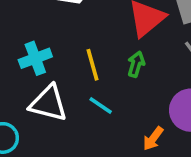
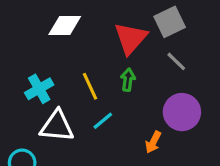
cyan line: (101, 105) -> (103, 121), turned -65

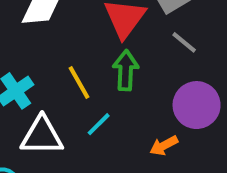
green arrow: (128, 80) -> (126, 70), size x1.4
orange arrow: (153, 142) -> (164, 146), turned 40

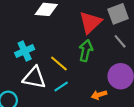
yellow line: (79, 83) -> (59, 64), moved, turned -30
cyan line: (99, 124) -> (61, 87), moved

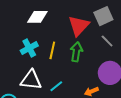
cyan cross: (25, 51) -> (29, 48), moved
yellow line: (59, 64) -> (52, 50), moved, turned 66

